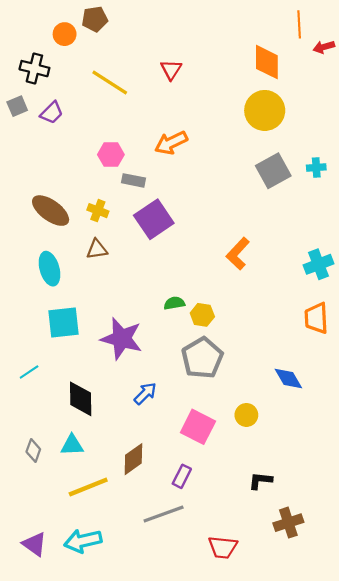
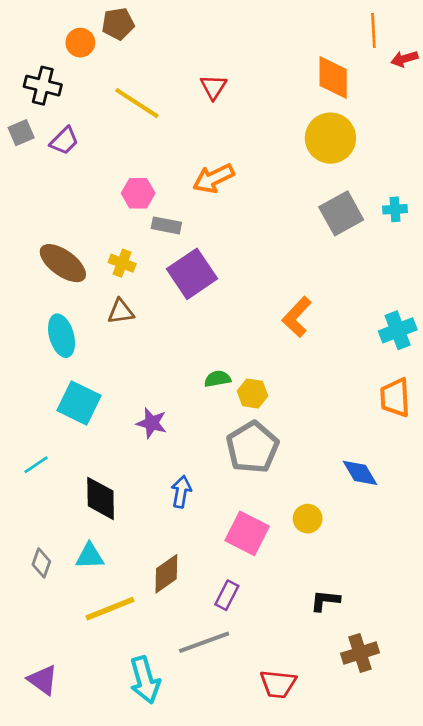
cyan square: (63, 322) -> (79, 403), turned 32
purple star: (122, 339) -> (152, 423), size x0.6
blue arrow: (145, 393) -> (181, 492), turned -35
cyan arrow: (83, 541) -> (145, 680), moved, turned -93

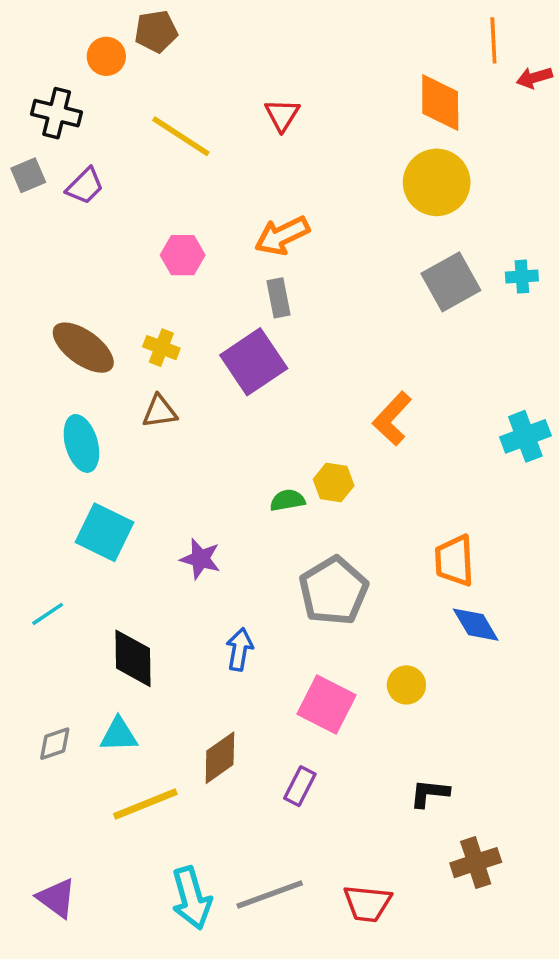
gray rectangle: (166, 225) -> (279, 298), moved, turned 68
yellow hexagon: (252, 394) -> (334, 483), moved
orange trapezoid: (395, 398) -> (454, 561), moved
gray diamond: (41, 563) -> (55, 744), turned 52
gray line: (204, 642) -> (270, 895), moved

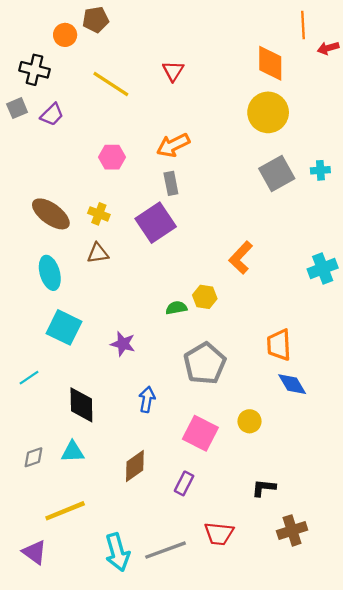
yellow line: (145, 804) -> (65, 511), moved
red trapezoid: (367, 903) -> (219, 534), moved

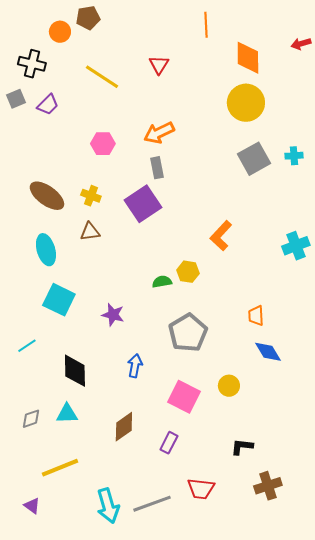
orange line: (303, 25) -> (206, 25), moved
orange trapezoid: (279, 345) -> (256, 316), size x0.7
purple triangle: (34, 552) -> (32, 506), size x0.7

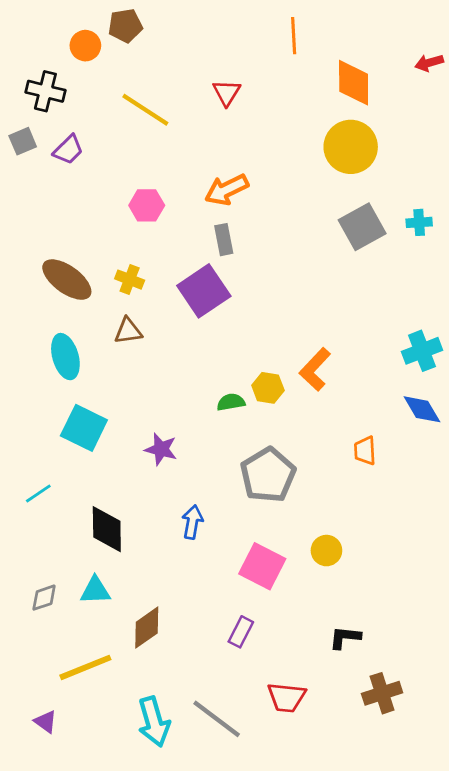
orange L-shape: (221, 236) -> (315, 369), moved
blue diamond: (268, 352) -> (422, 409), moved
brown diamond: (124, 427) -> (147, 628), moved
gray line: (152, 504) -> (217, 719), turned 57

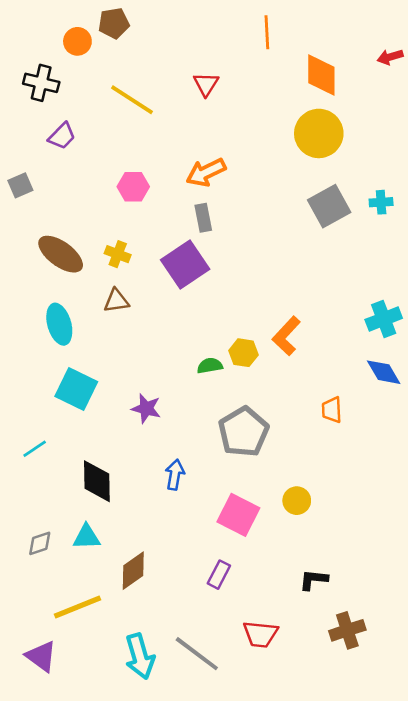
gray square: (23, 141) -> (20, 185), moved
purple triangle: (45, 722) -> (41, 656), size x1.5

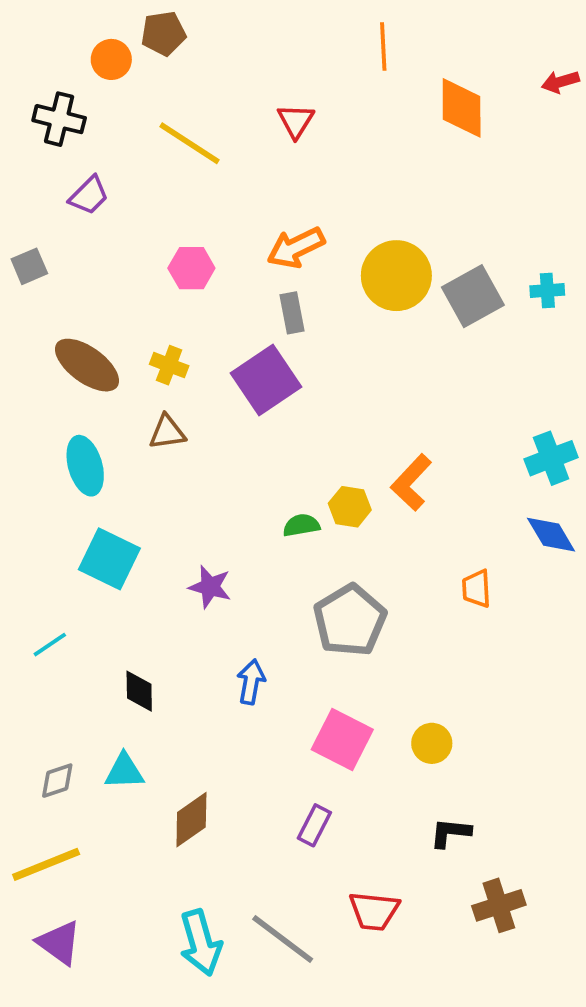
yellow circle: (319, 133) -> (396, 276), moved
black diamond: (97, 481) -> (139, 691), size x0.7
yellow circle: (297, 501) -> (432, 743), moved
yellow line: (77, 607) -> (46, 864), moved

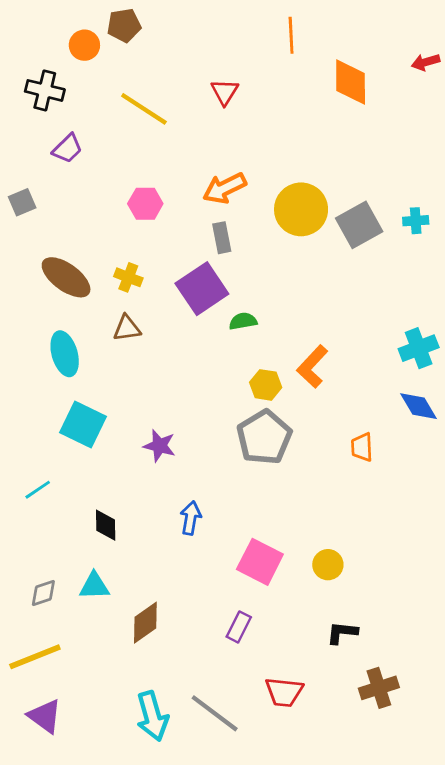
green semicircle: (301, 525) -> (243, 321), moved
gray pentagon: (350, 620) -> (264, 437), moved

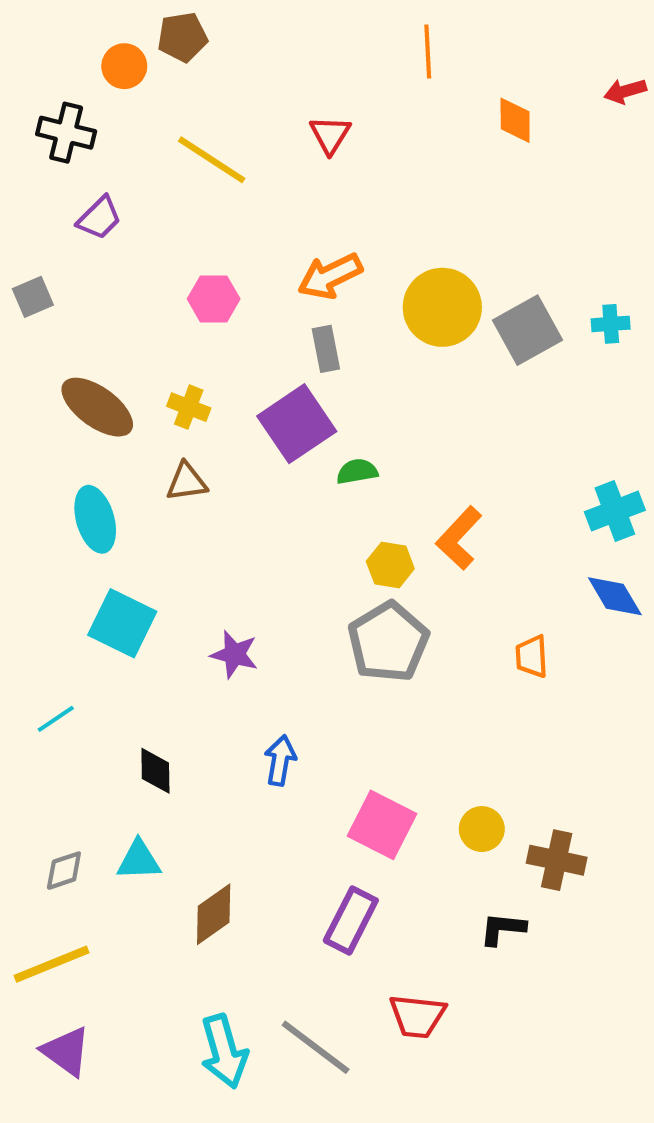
orange diamond: (351, 82) -> (515, 120), size x0.7
purple rectangle: (239, 627) -> (351, 920), size x1.4
brown cross: (379, 688) -> (557, 860), moved, turned 30

